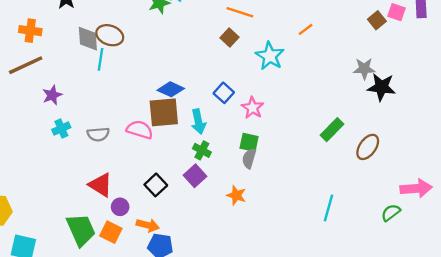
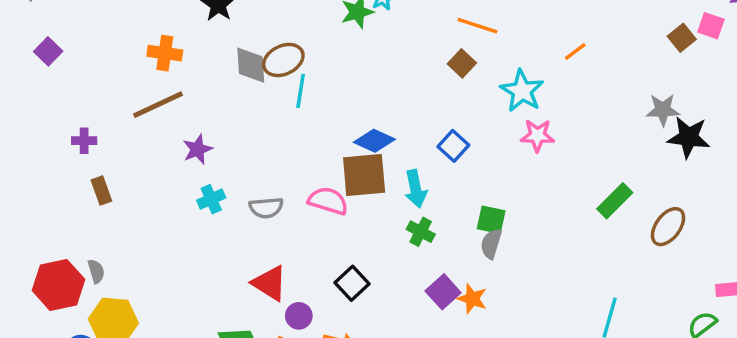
brown ellipse: (110, 35) -> (283, 60), turned -45
cyan line: (101, 59) -> (301, 91), moved
pink star: (253, 108) -> (537, 136), moved, turned -30
purple square: (195, 176) -> (443, 292), moved

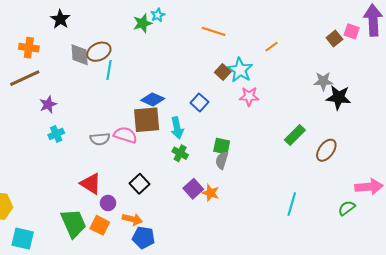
brown square: (462, 63) -> (223, 72), moved
gray semicircle: (266, 208) -> (100, 139), moved

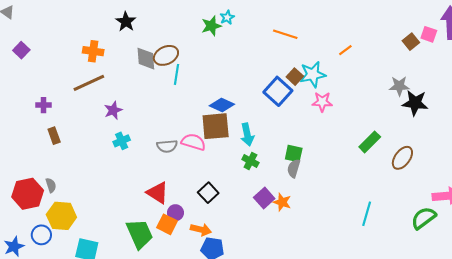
cyan star: (240, 70) -> (313, 74), turned 30
blue square: (199, 102) -> (278, 91), moved, size x1.5
green semicircle: (347, 208) -> (424, 218), size x1.4
orange square: (100, 225) -> (167, 224), moved

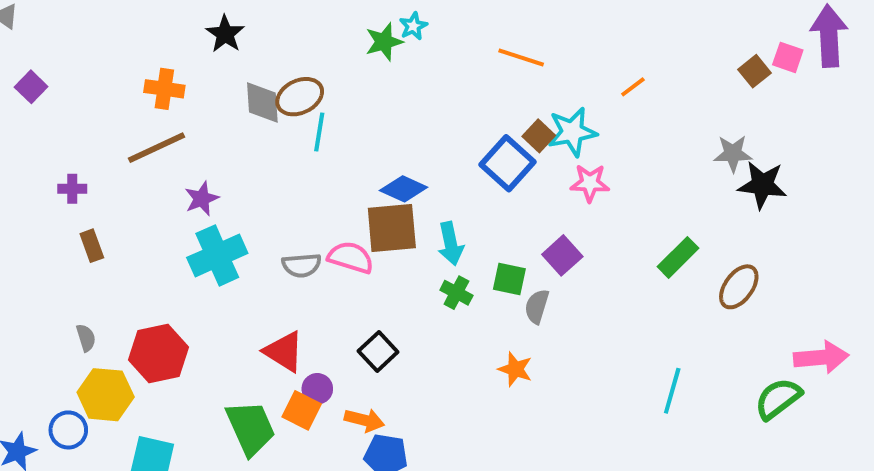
cyan cross: (122, 141) -> (217, 255), size x1.8
green square: (294, 154) -> (509, 279), moved
red hexagon: (28, 194) -> (158, 353), moved
purple square: (264, 198) -> (562, 255), moved

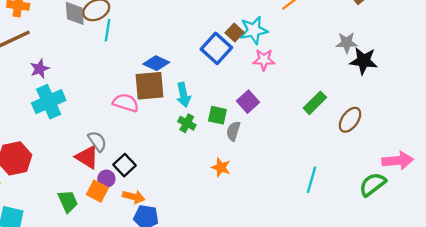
gray semicircle: (302, 265) -> (97, 141), moved, turned -120
black square: (378, 352) -> (125, 165), moved
green trapezoid: (251, 428) -> (68, 201), size x0.7

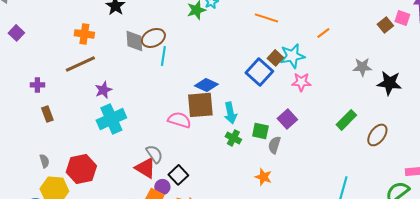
gray star: (347, 43) -> (362, 67), moved

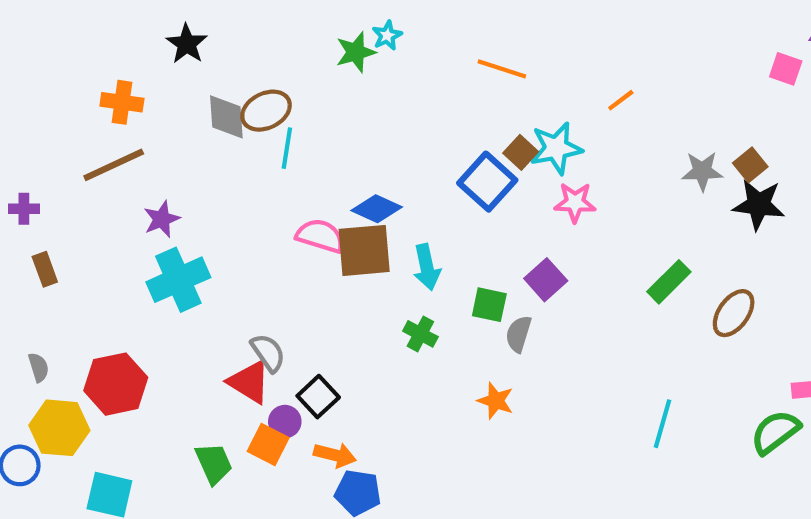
brown square: (385, 25) -> (750, 165), moved
pink semicircle: (179, 120) -> (320, 236), moved
green cross: (233, 138) -> (420, 334), moved

